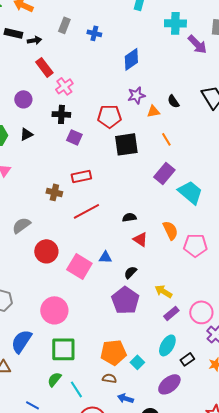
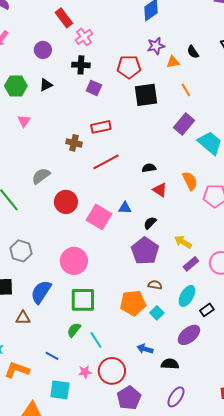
brown semicircle: (109, 378) -> (155, 285), moved

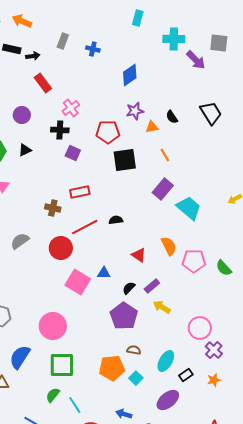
pink cross: (84, 37) -> (71, 108), moved
black semicircle: (149, 168) -> (116, 220), moved
red circle: (66, 202) -> (61, 248), moved
purple rectangle: (191, 264) -> (152, 286), moved

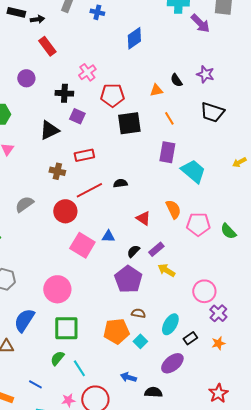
pink cross: (71, 108) -> (87, 72), moved
purple star: (135, 111) -> (205, 74), moved, turned 30
black trapezoid: (211, 113) -> (212, 112), moved, turned 140
black triangle: (25, 150) -> (49, 130), moved, size x1.5
purple rectangle: (163, 189) -> (167, 152), turned -30

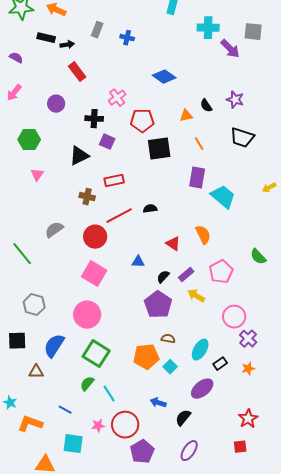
blue diamond: (134, 38) -> (164, 77), moved, turned 70
pink pentagon: (198, 224) -> (221, 272), moved, turned -30
pink square: (82, 245) -> (94, 274), moved
green square: (66, 328) -> (96, 354), turned 32
black semicircle: (153, 392) -> (183, 418), turned -54

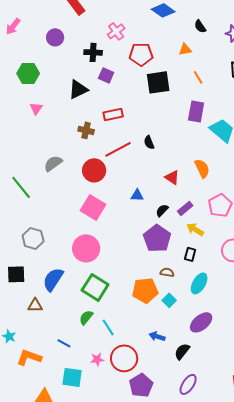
black semicircle: (206, 106) -> (200, 26), moved
black semicircle: (150, 209) -> (149, 142), turned -104
black rectangle: (220, 364) -> (190, 254), moved, turned -40

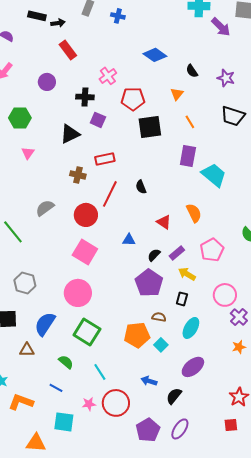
orange triangle: (185, 49) -> (177, 94), turned -40
red line: (118, 149) -> (110, 194), turned -36
green semicircle: (86, 317) -> (66, 362), moved, turned 91
purple pentagon: (141, 385) -> (148, 430), moved

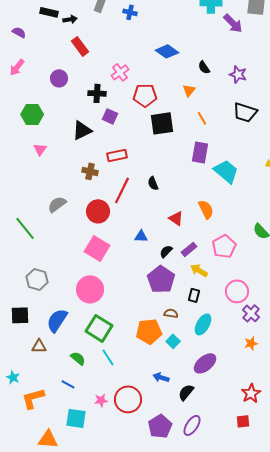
cyan line: (100, 372) -> (108, 357), moved
orange L-shape: (21, 402) -> (33, 398), turned -35

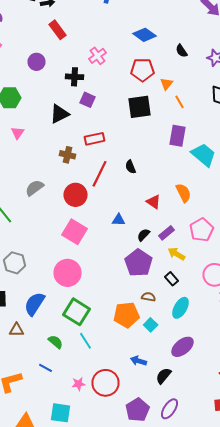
orange triangle: (189, 90) -> (166, 84), moved
red pentagon: (145, 95) -> (142, 70), moved
black rectangle: (194, 295) -> (172, 279), turned -56
cyan square: (76, 418) -> (60, 413), moved

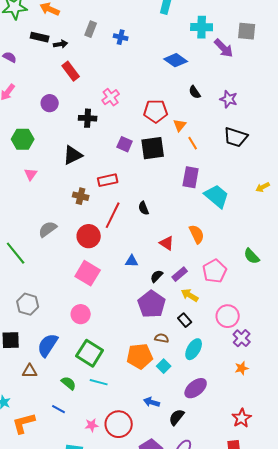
blue diamond: (144, 35) -> (176, 60), moved
purple square: (88, 100) -> (125, 144), moved
pink circle: (68, 273) -> (81, 314), size x0.7
cyan line: (86, 341) -> (99, 382), turned -42

